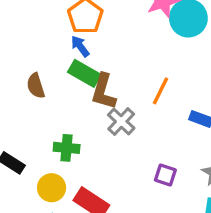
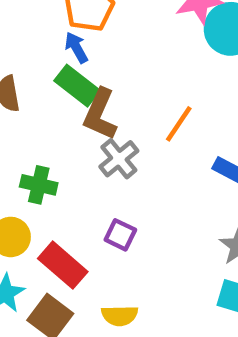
purple square: (165, 175) -> (120, 235), moved

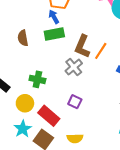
green rectangle: (77, 86) -> (54, 34), turned -48
brown L-shape: (100, 114) -> (82, 46), moved

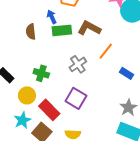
blue arrow: (54, 17) -> (52, 17), moved
brown L-shape: (82, 46) -> (89, 28), moved, turned 90
purple square: (75, 102) -> (76, 98), size x1.5

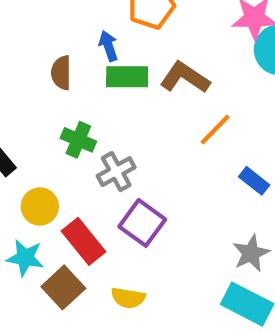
gray cross: (78, 64) -> (116, 172), moved
green cross: (41, 73) -> (78, 140), moved
cyan star: (23, 120) -> (25, 258), turned 30

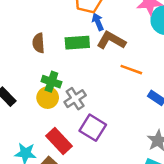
blue arrow: (108, 46) -> (98, 22), moved
orange line: (215, 130) -> (131, 70), turned 70
yellow circle: (40, 207) -> (48, 98), moved

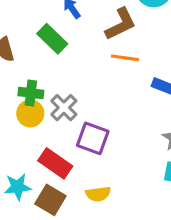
brown L-shape: (111, 40) -> (121, 24), moved, turned 136
green rectangle: (77, 43) -> (52, 39), turned 60

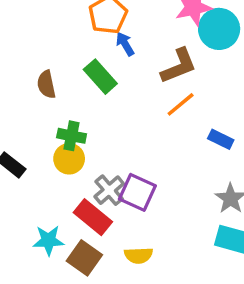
orange line: (125, 58) -> (181, 104), turned -52
gray cross: (64, 108) -> (109, 190), moved

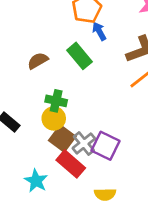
brown semicircle: (46, 84) -> (38, 61), turned 70
cyan star: (48, 240) -> (36, 181), turned 30
brown square: (84, 258) -> (62, 138), moved

